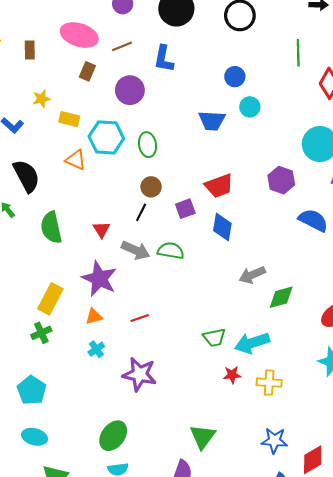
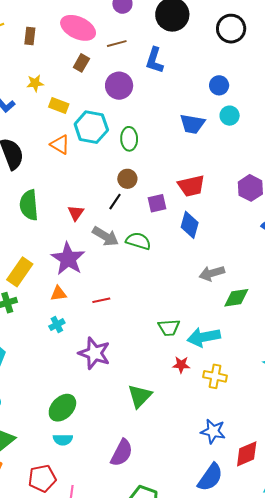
green triangle: (203, 437) -> (140, 396), moved

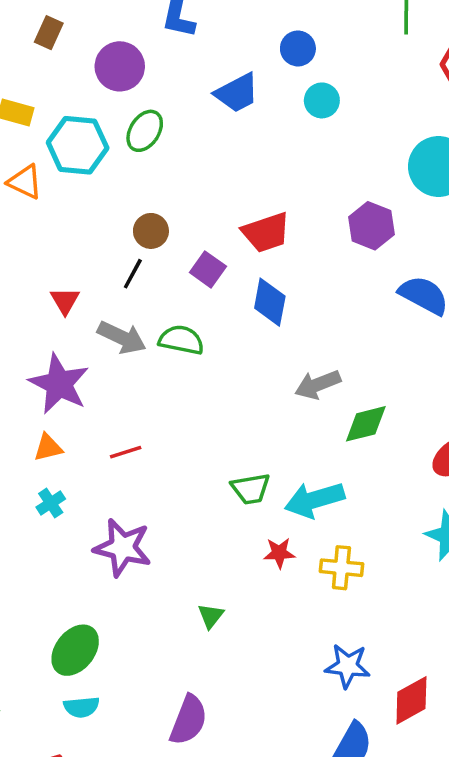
blue trapezoid: (192, 124) -> (237, 93), moved, turned -32
green ellipse: (129, 139) -> (145, 131), moved, turned 40
purple square: (157, 203) -> (208, 269), turned -36
green triangle: (140, 396) -> (211, 616), size x0.6

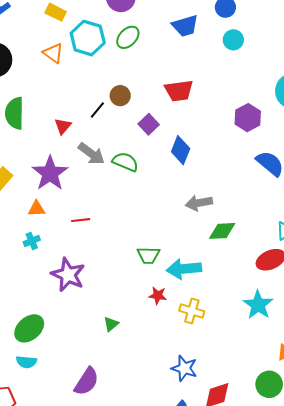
red trapezoid: (266, 232) -> (179, 91), moved
black line: (133, 274) -> (97, 110), moved

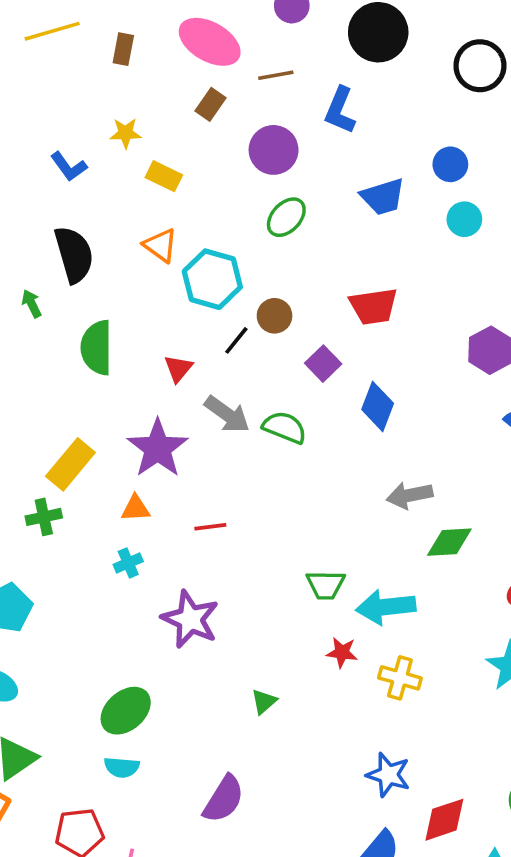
cyan hexagon: (88, 38) -> (212, 279), moved

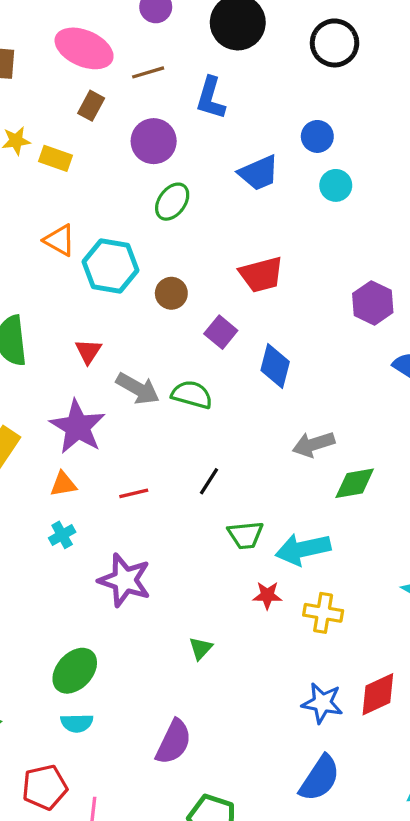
yellow rectangle: (164, 176) -> (56, 158), moved
black line: (236, 340) -> (209, 481), moved
red diamond: (444, 820) -> (378, 694), moved

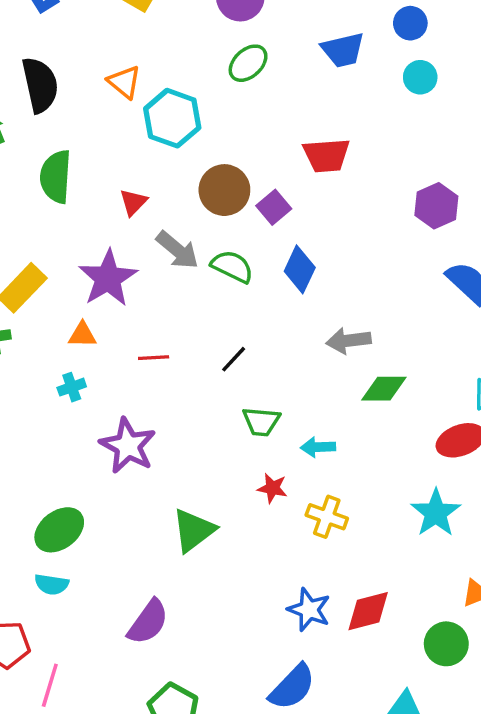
brown circle: (171, 293) -> (224, 190), moved, size x1.5
blue diamond: (275, 366) -> (300, 269), moved
cyan arrow: (303, 549) -> (318, 447), size x0.6
green triangle: (201, 648) -> (194, 530), size x1.8

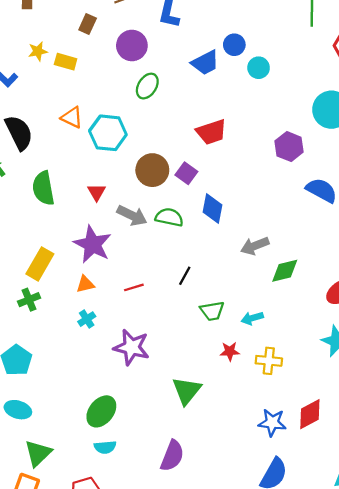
blue circle: (410, 23) -> (234, 45), moved

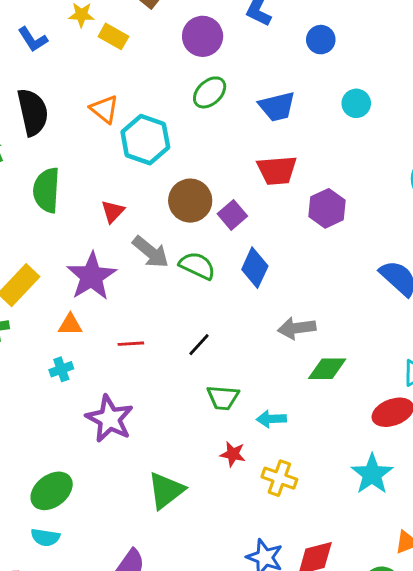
blue circle: (234, 45) -> (321, 40), moved
blue trapezoid: (205, 63) -> (277, 107), moved
purple hexagon: (289, 147) -> (327, 208), moved

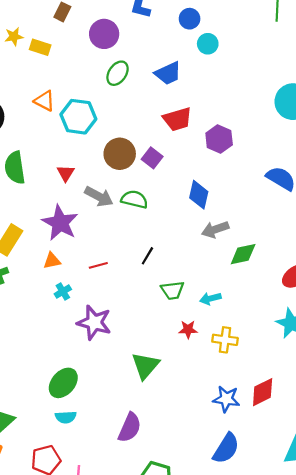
cyan circle: (356, 103) -> (208, 44), moved
blue diamond: (255, 268) -> (199, 195), moved
cyan cross: (61, 369) -> (63, 292), moved

